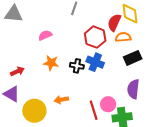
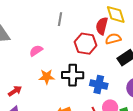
blue cross: (95, 62) -> (99, 85), moved
black cross: (77, 66) -> (73, 75), size x1.5

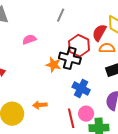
black cross: (73, 75) -> (70, 58), moved
orange star: (47, 77) -> (54, 65), moved

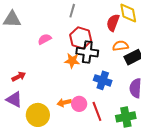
red hexagon: (79, 46) -> (81, 38), moved
orange semicircle: (107, 48) -> (120, 46), moved
pink circle: (86, 114) -> (79, 104), moved

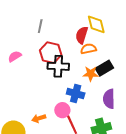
orange semicircle: (120, 46) -> (88, 49), moved
orange star: (72, 61) -> (91, 74), moved
pink circle: (79, 104) -> (62, 110), moved

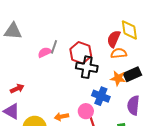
gray line: (40, 26) -> (54, 47), moved

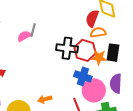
red hexagon: (81, 53) -> (85, 50), moved
black rectangle: (132, 74) -> (113, 53), turned -54
pink circle: (86, 111) -> (94, 90), moved, size x1.5

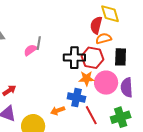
orange star: (99, 57) -> (87, 78), moved
blue cross: (83, 76) -> (76, 98), moved
pink circle: (94, 90) -> (106, 83), moved

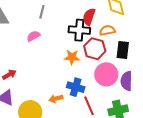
red semicircle: (96, 25) -> (89, 17), moved
gray line: (39, 43) -> (42, 12), moved
black cross: (74, 58) -> (79, 30), moved
orange star: (87, 78) -> (72, 57), moved

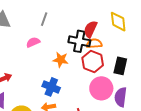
orange semicircle: (107, 30) -> (94, 44), moved
orange star: (72, 57) -> (61, 60), moved
blue cross: (76, 87) -> (51, 87), moved

